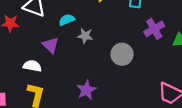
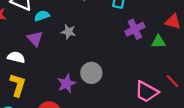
cyan semicircle: (67, 20) -> (42, 16), moved
gray circle: (122, 54) -> (91, 73), moved

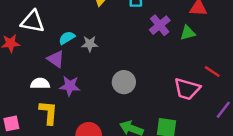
cyan semicircle: (42, 16) -> (67, 38), moved
purple star: (66, 84) -> (70, 86), moved, turned -30

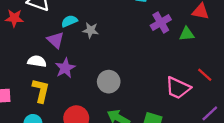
gray circle: (124, 82) -> (109, 82), moved
purple star: (70, 86) -> (65, 68), turned 30

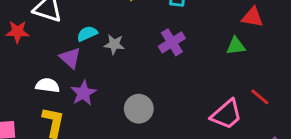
purple cross: (161, 22) -> (172, 42), moved
pink trapezoid: (178, 88) -> (226, 114), turned -64

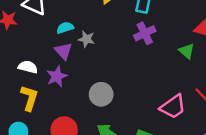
purple cross: (172, 42) -> (145, 33), moved
green triangle: (236, 46) -> (187, 51), turned 42
purple triangle: (70, 58) -> (63, 51), moved

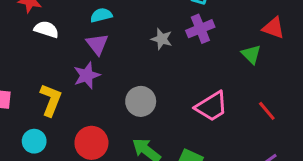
gray star: (86, 39) -> (162, 39), moved
white semicircle: (28, 67) -> (46, 29), moved
pink trapezoid: (173, 107) -> (211, 106), moved

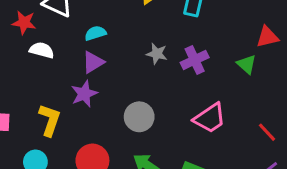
red triangle: (274, 28) -> (267, 37), turned -30
purple cross: (200, 29) -> (195, 60), moved
purple triangle: (97, 44) -> (93, 62), turned 40
red line: (267, 111) -> (267, 132), moved

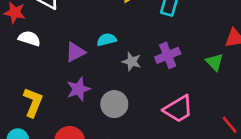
cyan semicircle: (95, 33) -> (107, 40), moved
gray star: (157, 54) -> (132, 62), moved
purple star: (84, 94) -> (78, 89), moved

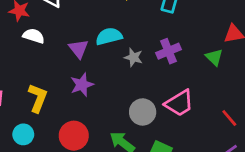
cyan semicircle: (107, 40) -> (109, 36), size x1.4
purple triangle: (75, 52) -> (79, 49), turned -40
gray circle: (114, 104) -> (143, 112), moved

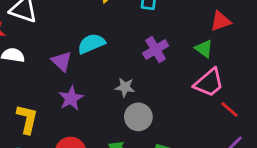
gray star: (133, 57) -> (125, 87), moved
pink trapezoid: (179, 103) -> (209, 83), moved

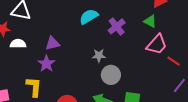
cyan semicircle: (91, 44) -> (89, 17), moved
purple triangle: (62, 61) -> (52, 43), turned -49
purple star: (71, 98) -> (46, 64), moved

